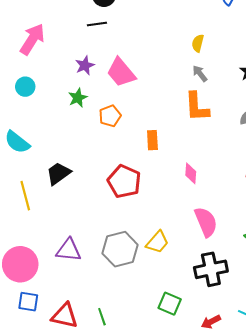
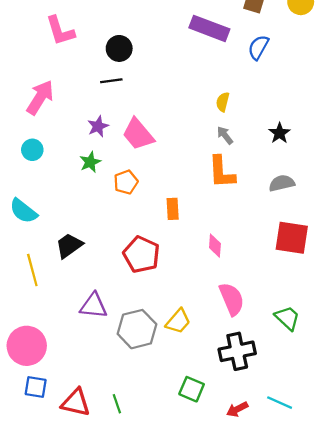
purple triangle: (69, 250) -> (94, 306), moved

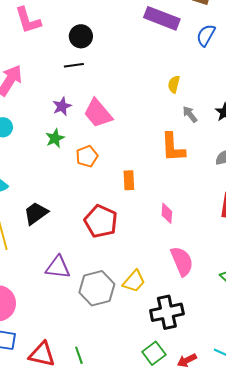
gray arrow: (225, 135) -> (190, 114), moved
black cross: (237, 351) -> (167, 312), moved
green square: (192, 389) -> (154, 353), moved, turned 30

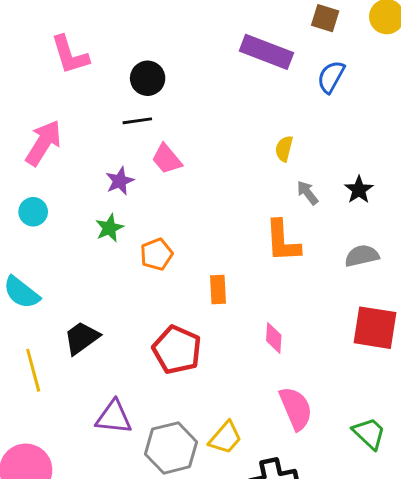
pink trapezoid: (98, 113) -> (167, 159), moved, size x0.7

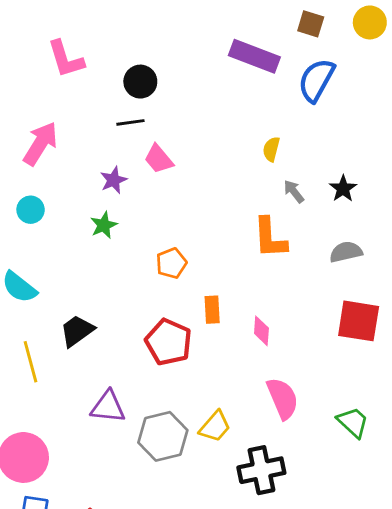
blue semicircle: (331, 77) -> (316, 80), size x1.4
orange pentagon: (156, 254) -> (171, 263), moved
orange rectangle: (218, 290) -> (212, 310), moved

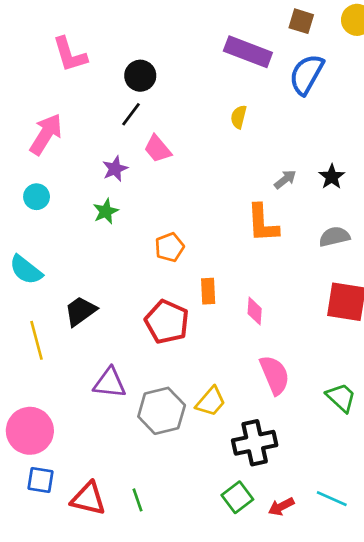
black line: (130, 122) -> (131, 114), turned -45
yellow semicircle: (271, 149) -> (239, 117), moved
gray arrow: (294, 191) -> (285, 179), turned 90

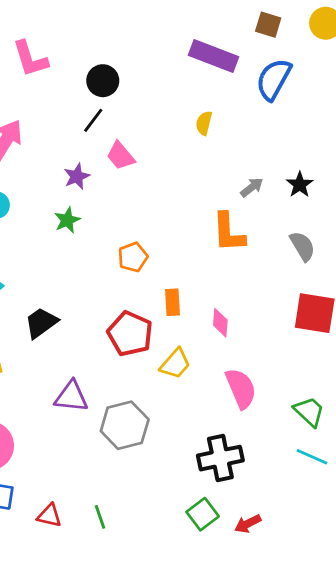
gray semicircle: (334, 237) -> (302, 246), turned 72
yellow trapezoid: (211, 402) -> (175, 364), moved
red triangle: (88, 499) -> (49, 516), size x0.7
cyan line: (332, 499) -> (312, 457), moved

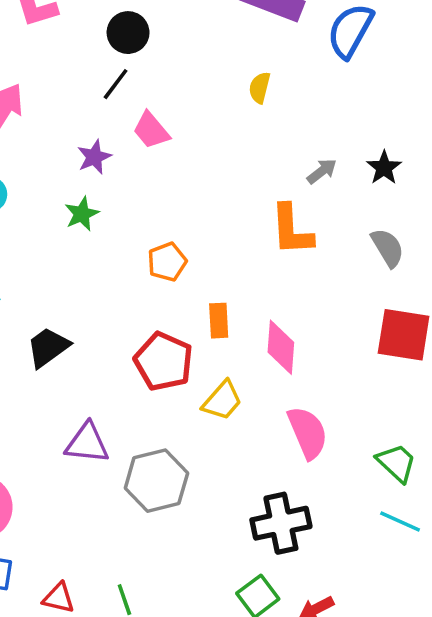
pink diamond: (220, 323) -> (281, 347), size x1.4

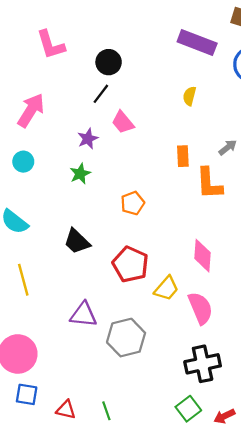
orange rectangle: (219, 321) -> (183, 156), moved
black trapezoid: (48, 347) -> (77, 241), moved, turned -100
pink semicircle: (308, 433) -> (200, 308), moved

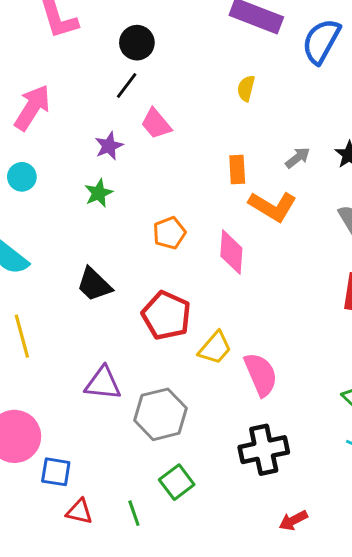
orange L-shape: (209, 183) -> (273, 206), turned -56
pink diamond: (203, 256) -> (231, 252), moved
blue square: (27, 394) -> (56, 472), moved
green square: (188, 409) -> (177, 482), moved

